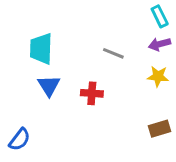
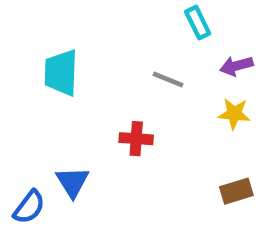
cyan rectangle: (160, 16) -> (198, 23), moved
blue triangle: (49, 86) -> (72, 182), moved

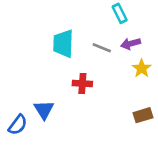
purple arrow: (236, 66) -> (131, 44), moved
cyan trapezoid: (61, 73) -> (63, 44), moved
yellow star: (234, 114) -> (142, 68), turned 30

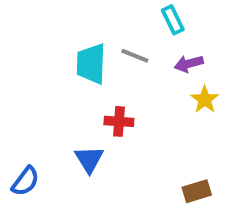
gray line: (102, 48) -> (135, 56), moved
blue triangle: (44, 110) -> (89, 159), moved
brown rectangle: (143, 115) -> (197, 191), moved

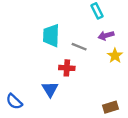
gray line: (135, 56) -> (79, 47), moved
blue semicircle: (25, 181) -> (14, 102), turned 96

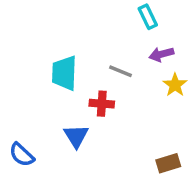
cyan trapezoid: (51, 36) -> (64, 73), moved

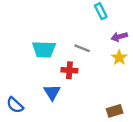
purple arrow: (161, 54) -> (119, 37), moved
cyan trapezoid: (64, 73) -> (44, 49), turned -90

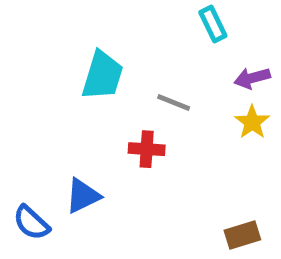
cyan trapezoid: (44, 49) -> (102, 76), moved, turned -75
blue triangle: (52, 92) -> (83, 196), moved, turned 36

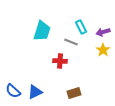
cyan rectangle: (213, 24) -> (81, 27), moved
blue triangle: (83, 196) -> (35, 92), moved
brown rectangle: (242, 235) -> (74, 93), moved

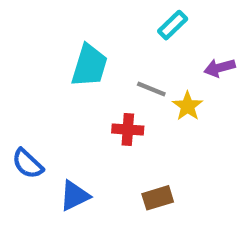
cyan rectangle: (81, 27) -> (173, 25), moved, turned 72
yellow star: (103, 50) -> (188, 106), moved
blue semicircle: (13, 91) -> (28, 164), moved

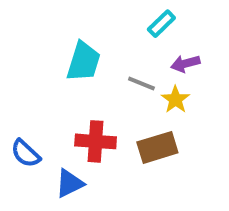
purple arrow: (220, 68) -> (185, 64), moved
red cross: (128, 130) -> (96, 141), moved, size x1.4
brown rectangle: (158, 198) -> (157, 147), moved, size x1.4

